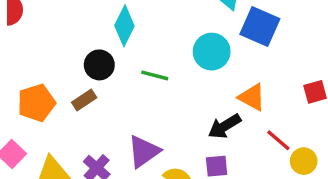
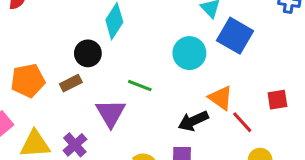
green line: (155, 75) -> (140, 86), moved
red line: (278, 140) -> (242, 122), moved
purple triangle: (144, 151) -> (111, 113), moved, turned -32

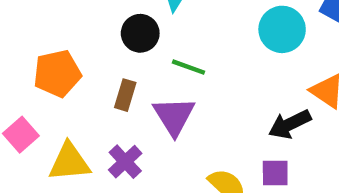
brown rectangle: (71, 83) -> (125, 95), moved, turned -45
green line: (140, 86) -> (188, 67), moved

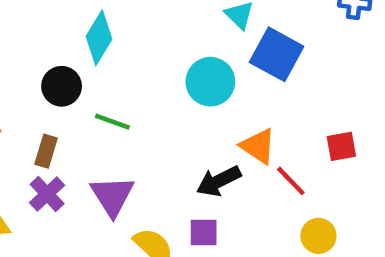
purple triangle: (174, 116) -> (112, 196), moved
purple cross: (125, 162) -> (47, 194), moved

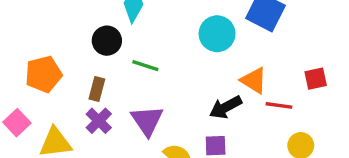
red line: (291, 181) -> (279, 105), turned -36

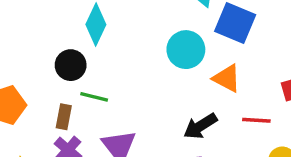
green line: (145, 66) -> (94, 97), moved
orange triangle: (254, 80) -> (227, 78), moved

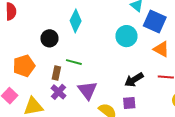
black circle: (71, 65) -> (49, 38), moved
orange triangle: (227, 78) -> (161, 49), moved

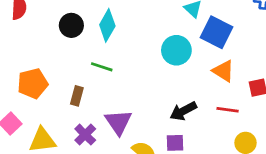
black circle: (49, 38) -> (71, 25), moved
green line: (74, 62) -> (102, 67), moved
purple cross: (59, 92) -> (85, 135), moved

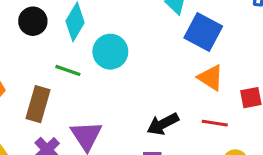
cyan circle: (176, 50) -> (110, 52), moved
brown rectangle: (77, 96) -> (38, 104), size x1.5

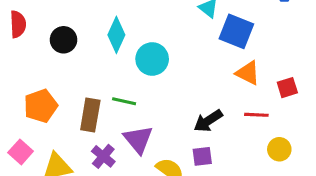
black circle: (33, 21) -> (64, 40), moved
green line: (68, 70) -> (124, 101), moved

